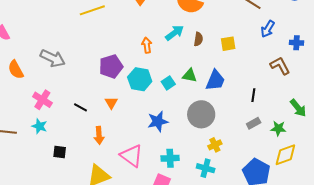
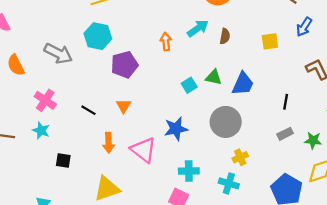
yellow square: (228, 44) -> (270, 41), moved
cyan hexagon: (140, 79) -> (98, 36), moved
pink triangle: (132, 156) -> (143, 150), moved

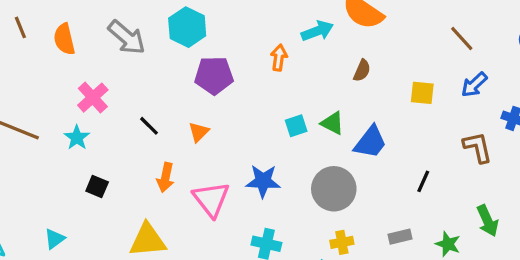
cyan arrow: (198, 28) -> (317, 31), moved
gray rectangle: (285, 134) -> (400, 237), moved

